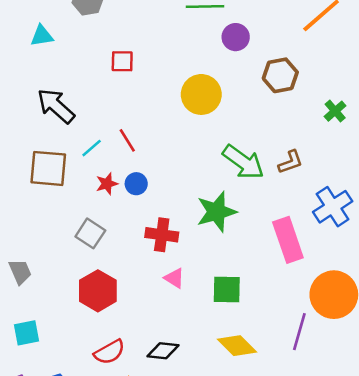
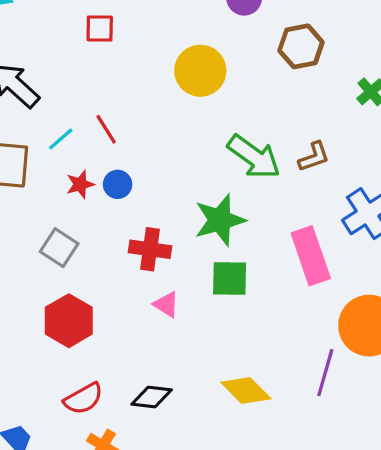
green square: (227, 290) -> (230, 278), moved

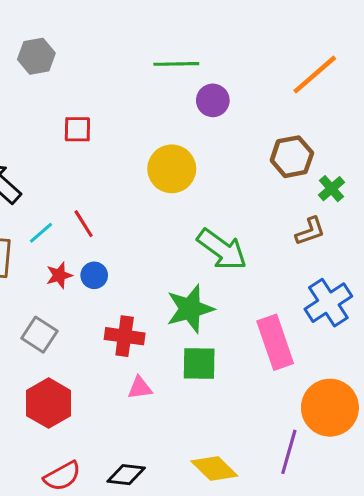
brown hexagon: (301, 46) -> (292, 157), moved
brown L-shape: (314, 157) -> (310, 231), moved
pink triangle: (166, 304) -> (140, 388), turned -40

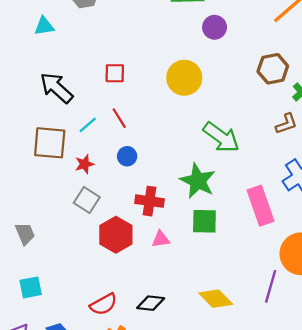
red square: (77, 129) -> (115, 73), moved
red star: (59, 275) -> (84, 164), moved
green star: (190, 309) -> (198, 181), turned -30
red hexagon: (49, 403) -> (116, 235), moved

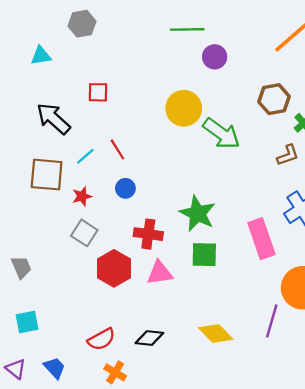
red square: (115, 73) -> (98, 92), moved
green arrow: (221, 137) -> (221, 133), moved
pink triangle: (161, 239) -> (160, 273), size x1.4

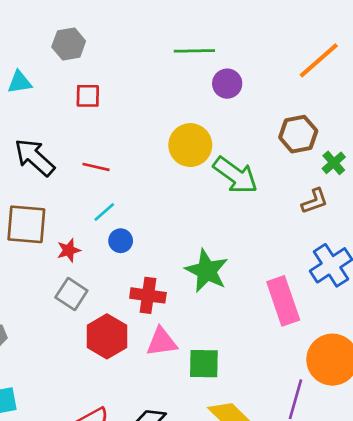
red square: (98, 92) -> (88, 96), moved
red line: (117, 149) -> (96, 167), moved, turned -45
cyan line: (85, 156) -> (104, 212), moved
green square: (204, 255) -> (204, 364), moved

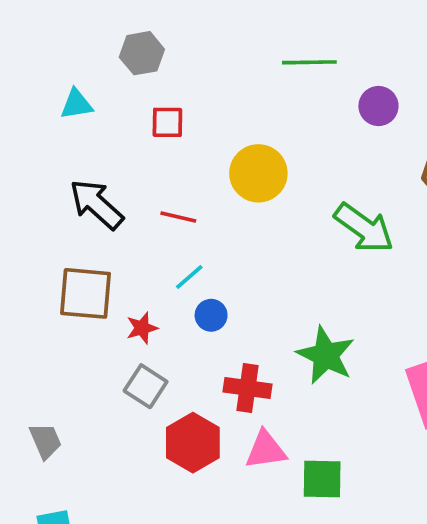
purple circle: (227, 84) -> (378, 106), moved
yellow circle: (190, 145) -> (258, 173), moved

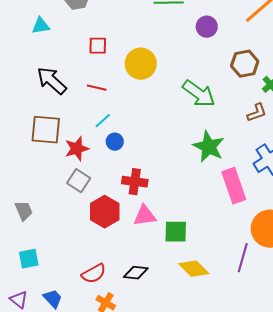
red square: (167, 122) -> (98, 46), moved
red star: (142, 328) -> (77, 149), size x1.4
green star: (326, 355) -> (209, 147), moved

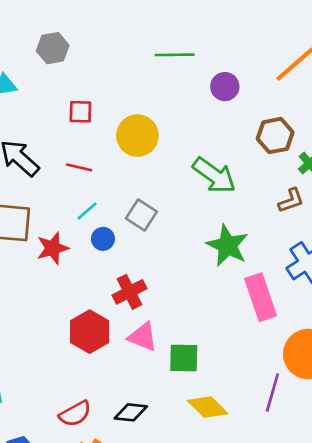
gray square: (79, 181) -> (141, 215), moved
red cross: (135, 182) -> (129, 292), turned -35
pink triangle: (145, 216) -> (143, 337), turned 30

